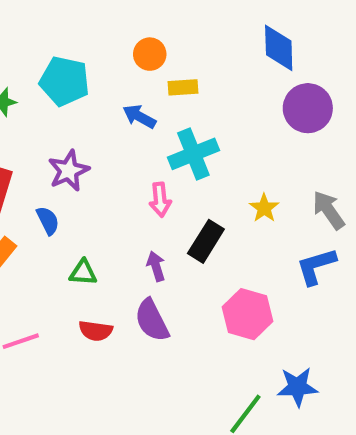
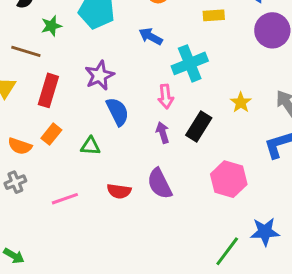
yellow rectangle: (183, 87) -> (214, 15), moved
blue semicircle: (48, 220) -> (118, 112), moved, size x1.4
purple arrow: (156, 266) -> (163, 133), moved
green triangle: (83, 272) -> (90, 146), moved

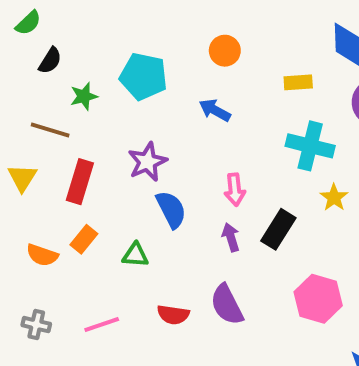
cyan cross: (190, 63) -> (310, 146), moved, turned 36
gray cross: (15, 182) -> (36, 325), moved, turned 35

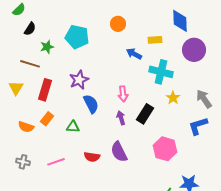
blue arrow: (215, 110) -> (134, 54), moved

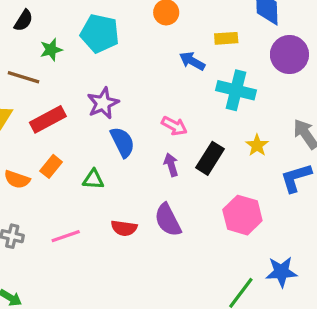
red rectangle: (45, 90) -> (48, 119), turned 45
pink arrow: (123, 94) -> (174, 126), turned -56
yellow star: (173, 98) -> (257, 145), moved

